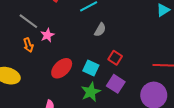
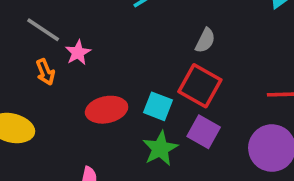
gray semicircle: (100, 30) -> (205, 40), moved
red square: (115, 58) -> (200, 86), size x1.6
red ellipse: (62, 68) -> (107, 110), turned 35

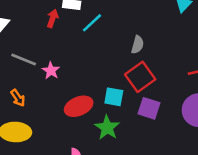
orange arrow: (45, 72) -> (18, 98), moved
red square: (200, 86) -> (140, 77), turned 36
green star: (160, 149) -> (107, 128), moved

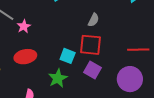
red square: (140, 77) -> (91, 45), turned 30
red ellipse: (79, 106) -> (25, 57), moved

